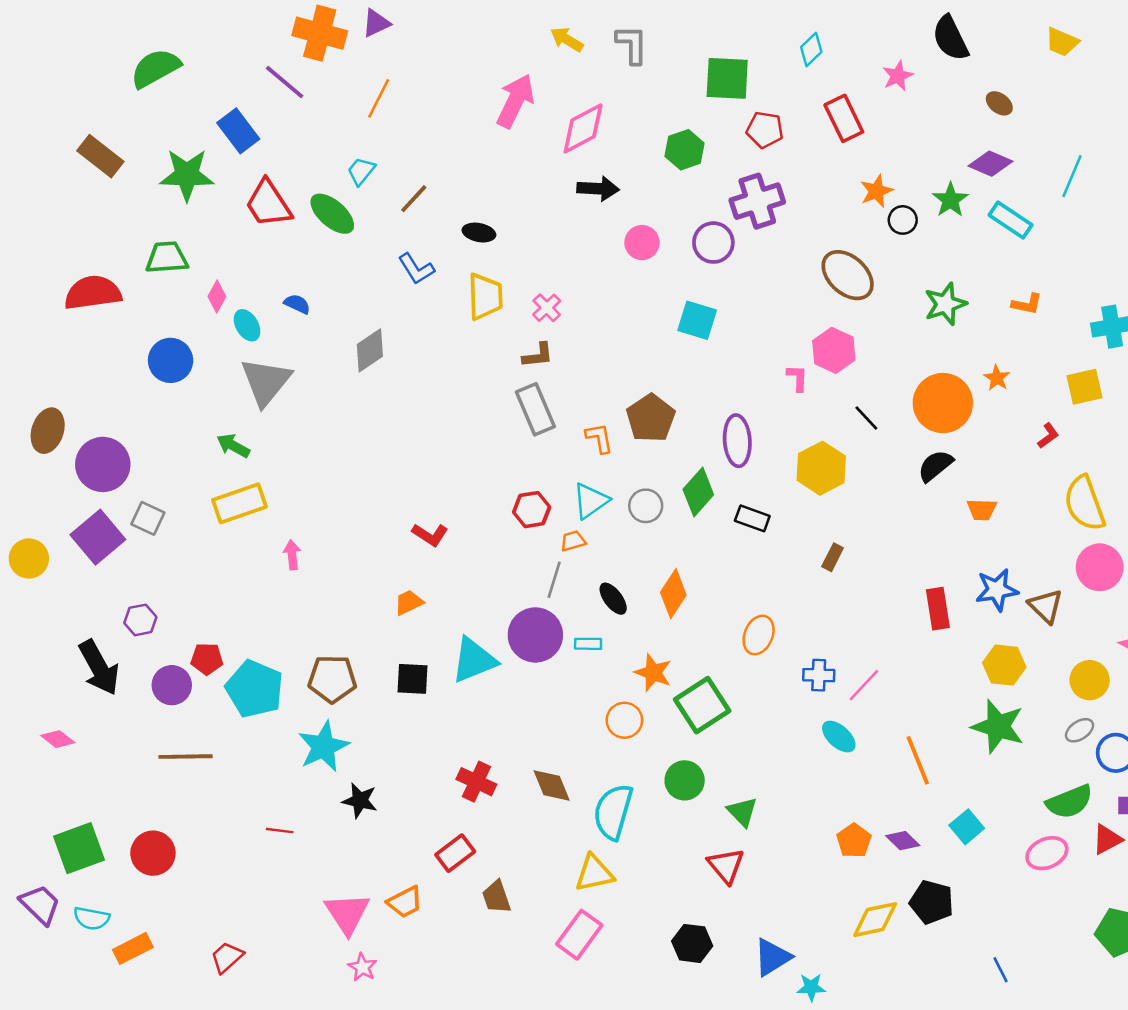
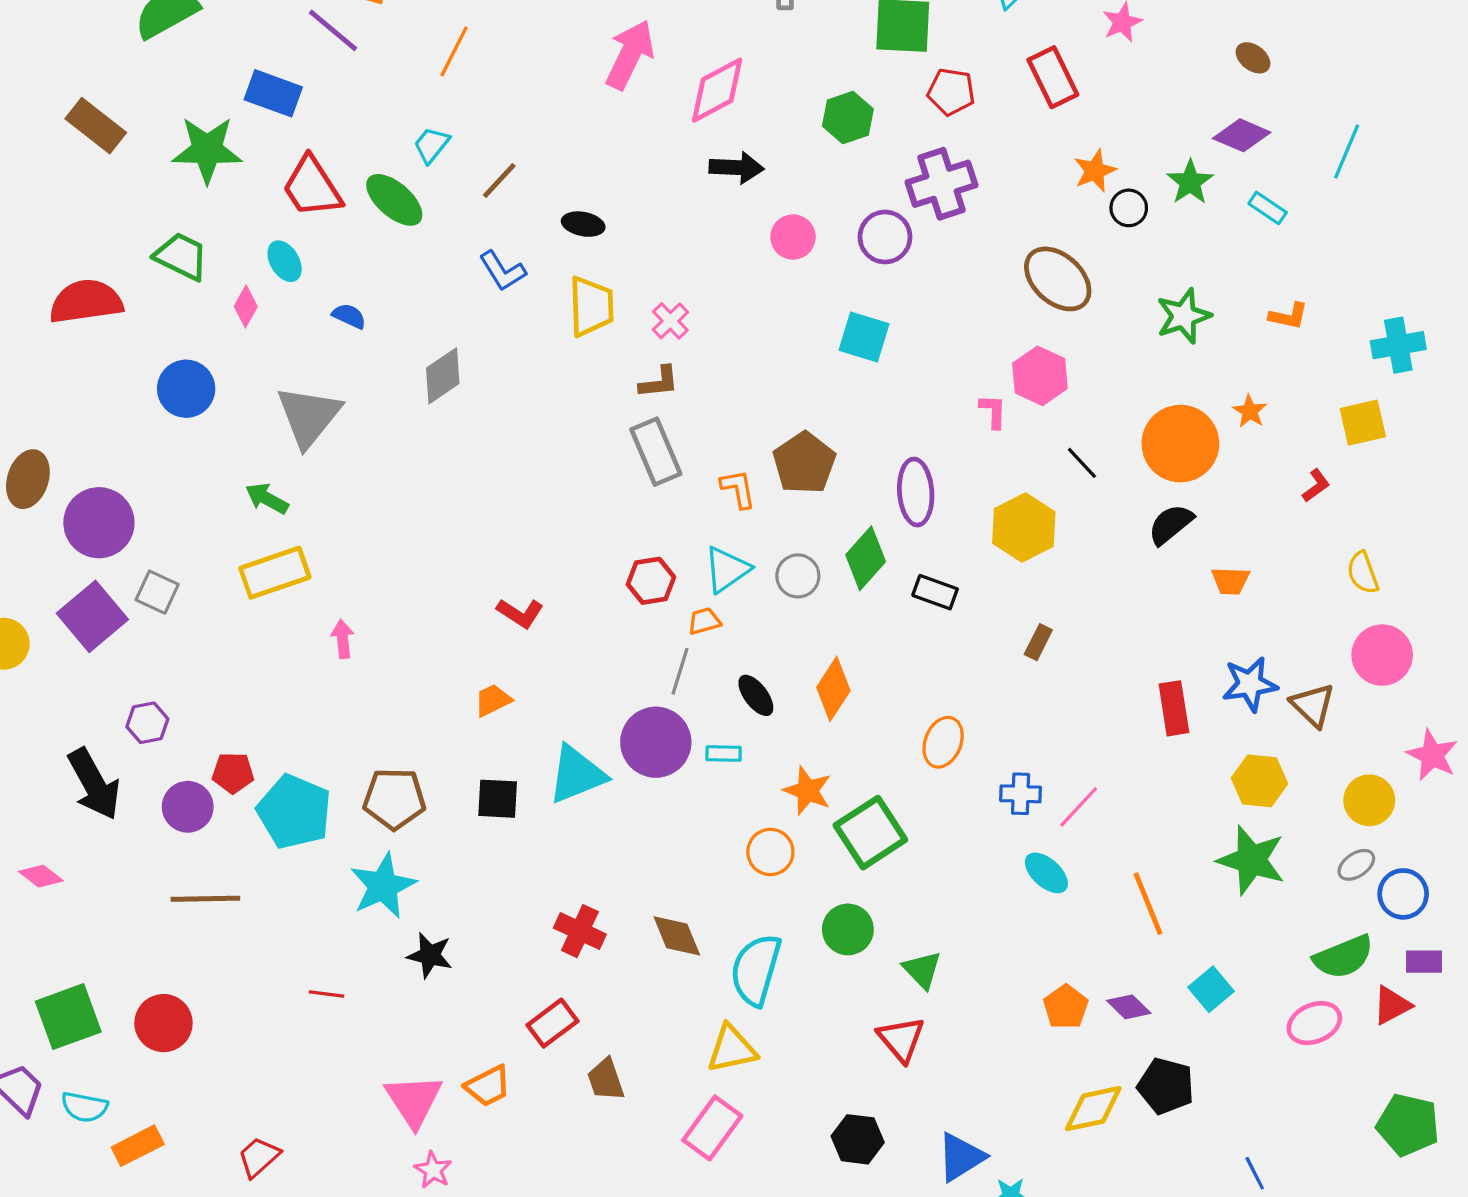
blue rectangle: (238, 131) -> (273, 93), turned -33
cyan rectangle: (1011, 220) -> (1268, 208), size x0.7
green trapezoid: (167, 258) -> (181, 256), turned 30
cyan ellipse: (247, 325) -> (285, 261), moved
yellow semicircle: (1085, 503) -> (1363, 573), size x0.6

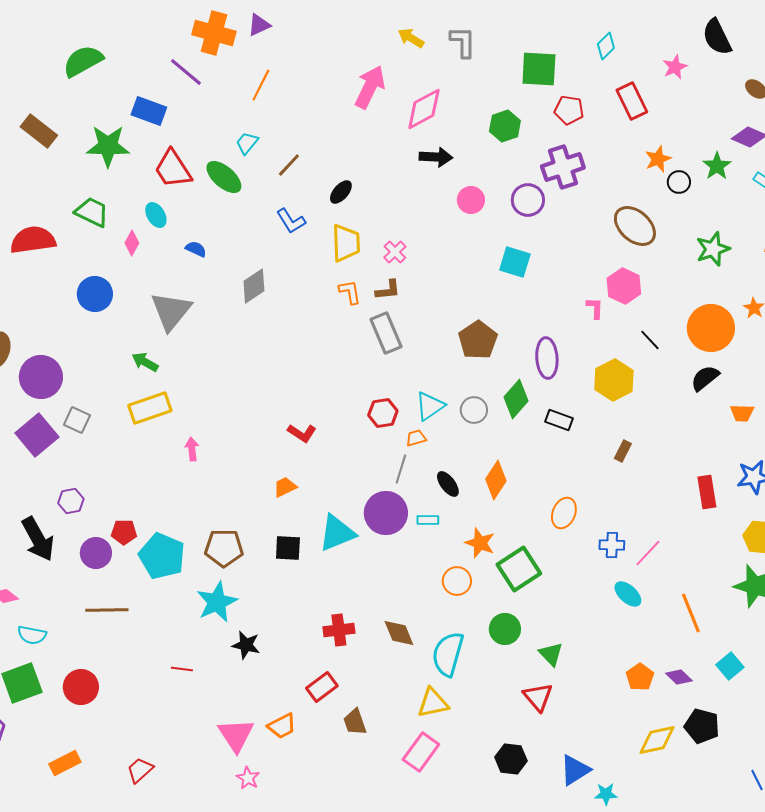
black ellipse: (583, 224) -> (341, 192), turned -60
orange L-shape: (738, 489) -> (350, 292), moved
red cross: (580, 931) -> (339, 630), turned -32
cyan semicircle: (84, 1107) -> (32, 635), moved

